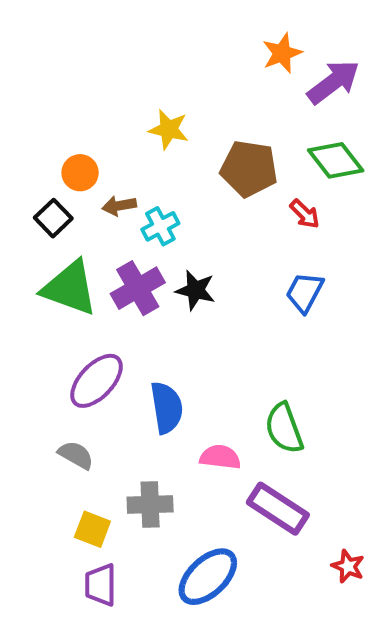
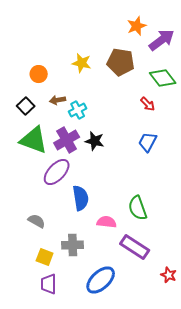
brown pentagon: (249, 169) -> (121, 62), moved
orange circle: (80, 173) -> (39, 74), moved
purple ellipse: (97, 381) -> (57, 172), moved

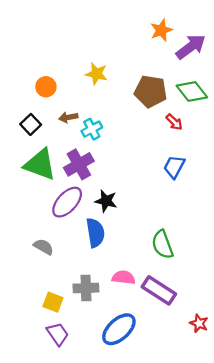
brown pentagon: (121, 62) -> (151, 91), moved
black star: (95, 141) -> (106, 201), moved
gray semicircle: (37, 221) -> (44, 247), moved
pink semicircle: (107, 222) -> (124, 277), moved
purple trapezoid: (49, 284) -> (58, 334), turned 145

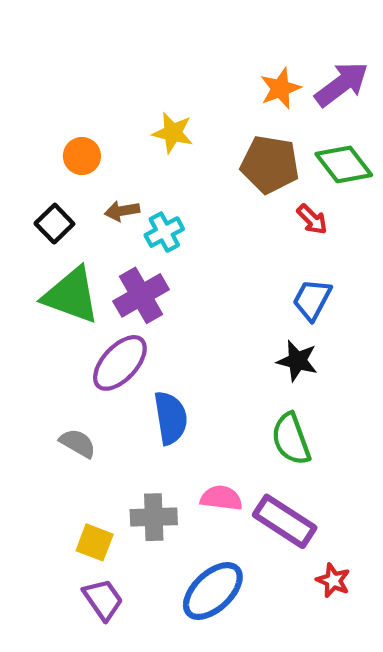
orange star: (161, 30) -> (280, 88), moved
black star: (106, 201) -> (297, 361), moved
red star: (199, 323) -> (333, 580), moved

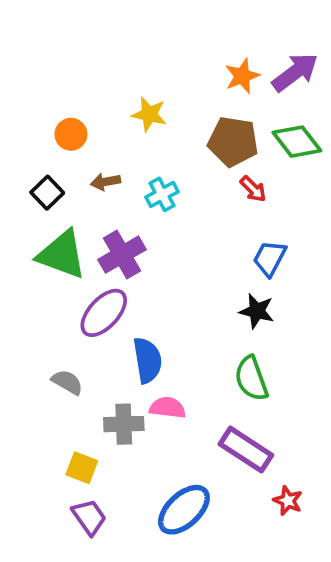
red arrow: (312, 219) -> (253, 189), moved
cyan cross: (164, 232) -> (162, 194), moved
pink semicircle: (221, 498) -> (168, 408), moved
gray cross: (154, 517) -> (124, 424), moved

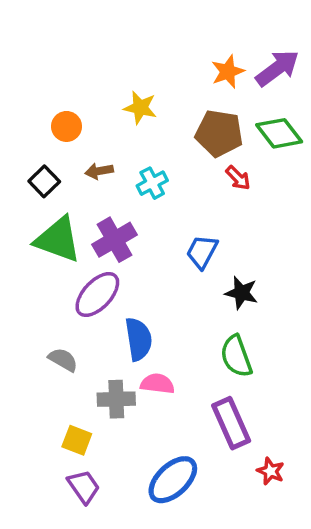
blue trapezoid: (270, 258) -> (202, 252), moved
purple rectangle: (246, 450) -> (231, 423), turned 33

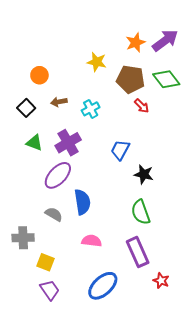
yellow star: (140, 108) -> (97, 62), moved
green triangle: (58, 240) -> (34, 143), size x0.6
gray semicircle: (63, 360) -> (54, 214), moved
pink semicircle: (157, 384) -> (92, 241), moved
gray cross: (116, 399) -> (23, 238), moved

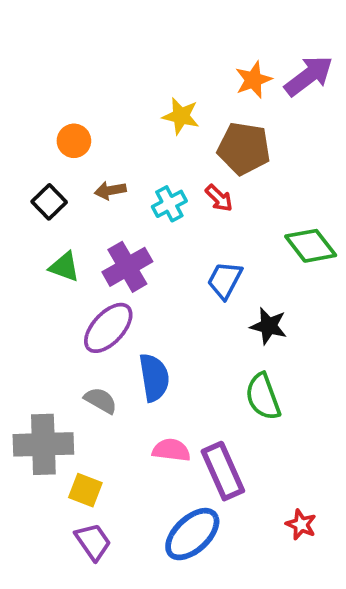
green diamond: (166, 79) -> (311, 246), moved
red arrow: (142, 106) -> (219, 198), moved
gray cross: (23, 238) -> (43, 444), size x1.4
purple rectangle: (138, 252) -> (223, 471), moved

